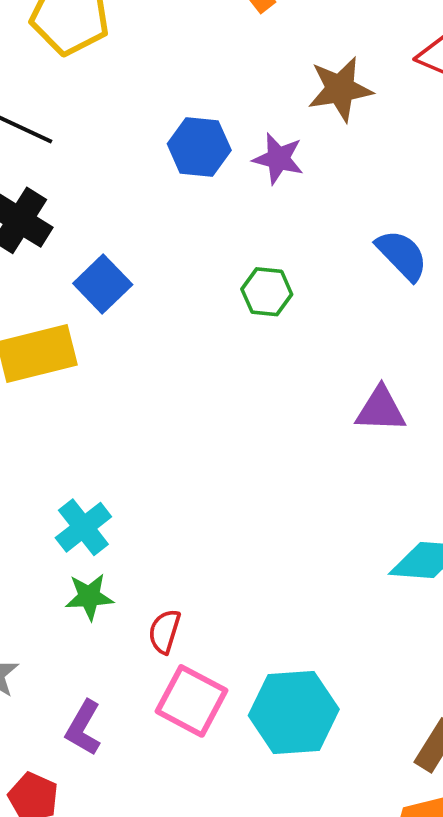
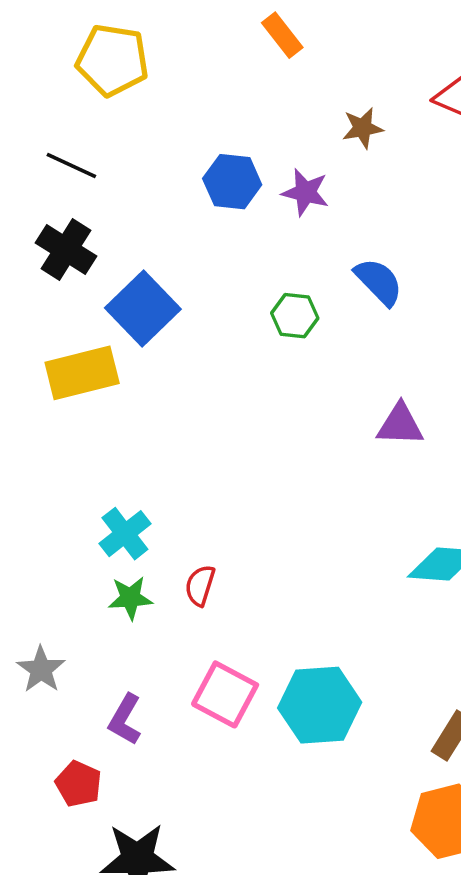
brown star: (340, 89) -> (363, 128), size x0.7
blue semicircle: (402, 255) -> (379, 282), moved
blue square: (103, 284) -> (143, 308), size x1.4
red semicircle: (164, 631) -> (200, 585), moved

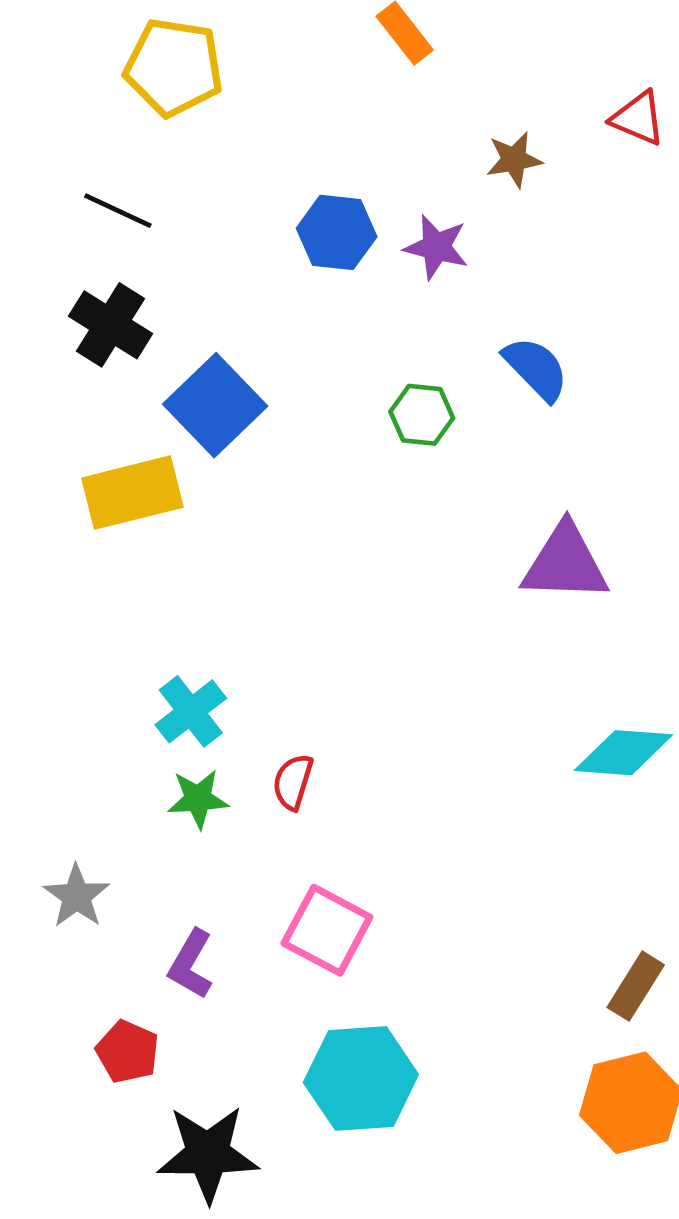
purple triangle: (400, 425) -> (565, 563), size x1.4
cyan hexagon: (320, 705) -> (361, 1078), moved

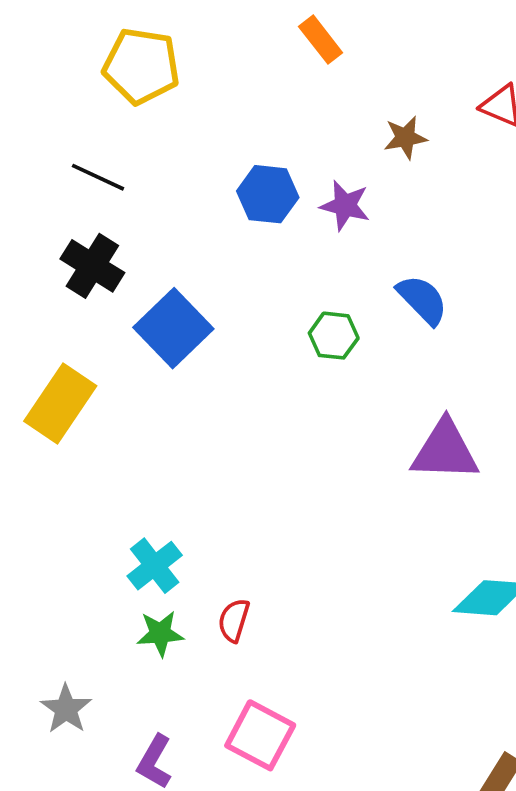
yellow rectangle: (132, 493) -> (60, 403), moved, turned -42

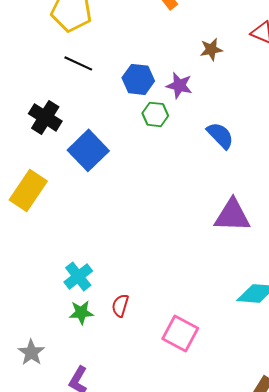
black line: (98, 177) -> (78, 63), moved
green hexagon: (334, 336) -> (155, 114), moved
pink square: (260, 735) -> (180, 333), moved

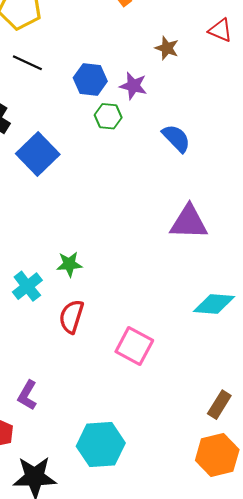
brown star: (211, 49) -> (167, 48), turned 30
red semicircle: (120, 305) -> (71, 317), size x1.4
green star: (81, 312) -> (69, 264), moved

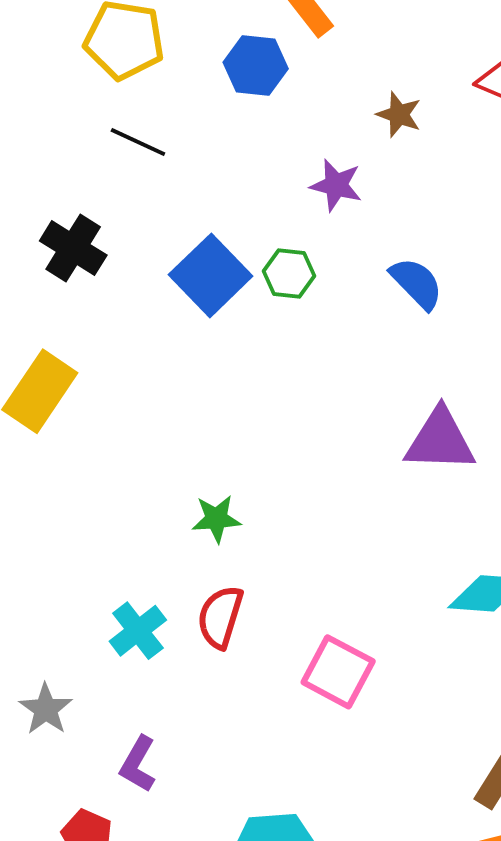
blue hexagon: (90, 80) -> (256, 66), moved
green hexagon: (108, 116) -> (289, 274), moved
blue square: (38, 154) -> (211, 275), moved
cyan cross: (27, 286) -> (138, 631), moved

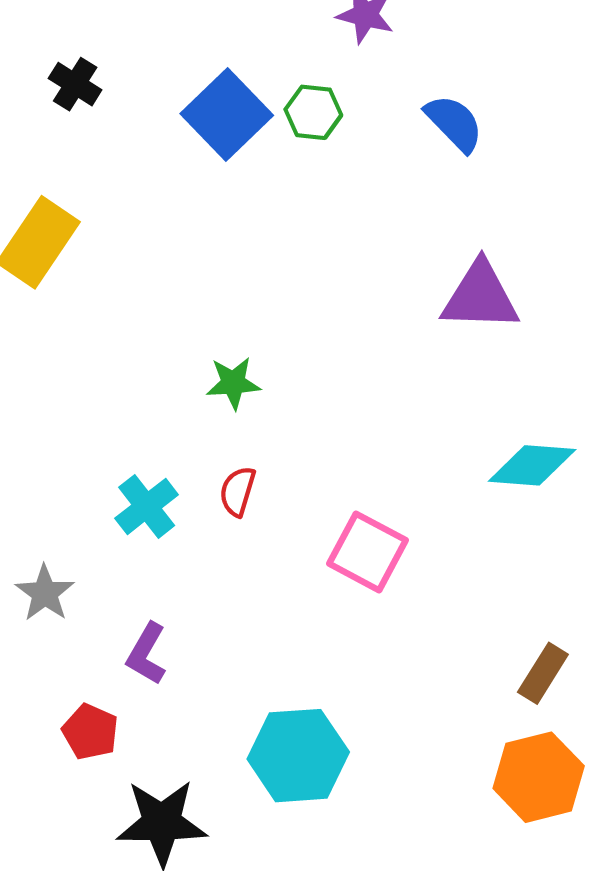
black cross: (73, 248) -> (75, 84), size x0.7
red semicircle: (220, 617) -> (238, 491), size x0.7

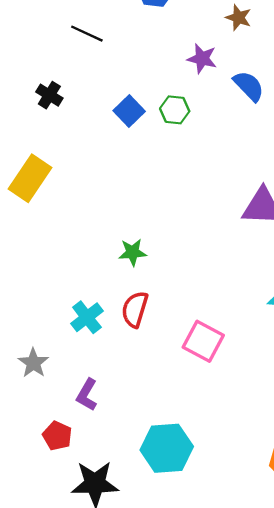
blue square: (227, 114) -> (129, 111), size x0.7
blue semicircle: (454, 123) -> (249, 86), moved
red semicircle: (238, 491) -> (135, 309), size x1.4

